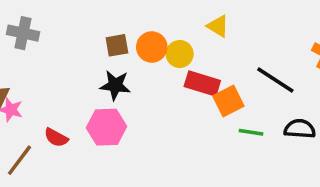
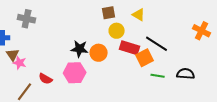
brown square: (117, 45) -> (109, 13), moved
orange circle: (152, 47) -> (99, 53), moved
black line: (275, 80) -> (157, 44), moved

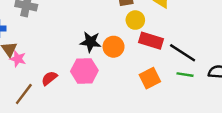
black line: (157, 44) -> (183, 53), moved
orange square: (145, 58) -> (150, 78), moved
red semicircle: (46, 79) -> (49, 78), turned 112

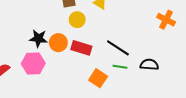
red rectangle: (151, 41) -> (81, 48), moved
orange square: (150, 78) -> (98, 78), moved, turned -30

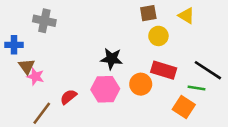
orange circle: (58, 43) -> (141, 84), moved
green line: (120, 67) -> (196, 88), moved

